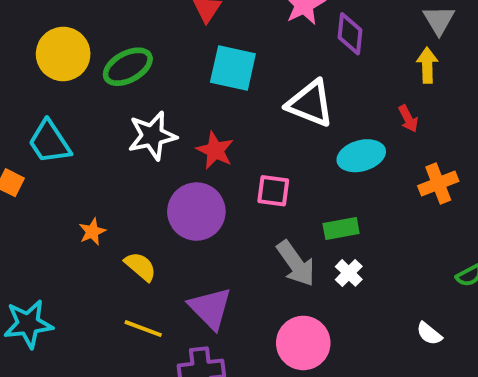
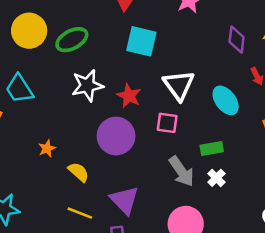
purple diamond: (350, 34) -> (237, 40), moved
white triangle: (310, 103) -> (179, 85), moved, turned 32
cyan ellipse: (361, 156) -> (226, 100), turned 68

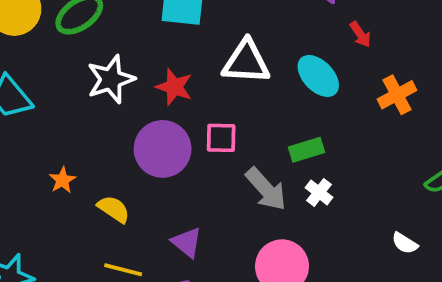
white triangle: (179, 85) -> (246, 62), turned -44
pink square: (167, 123) -> (221, 138), moved
purple triangle: (124, 200) -> (187, 242), size x0.7

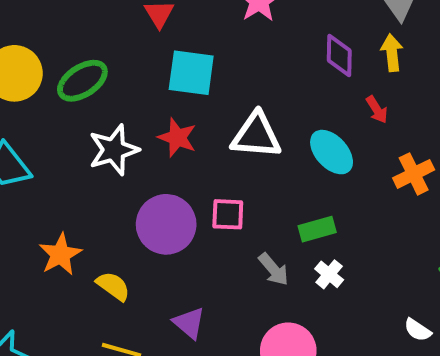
red star: (174, 87) -> (177, 138), moved
orange star: (62, 180) -> (60, 254), size x1.5
gray arrow: (266, 189) -> (274, 269), size x0.7

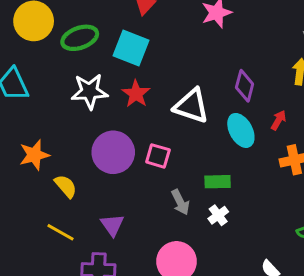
purple diamond: (339, 56) -> (245, 86), moved
cyan square: (191, 73) -> (131, 48), moved
red arrow: (377, 110) -> (278, 120), moved, turned -132

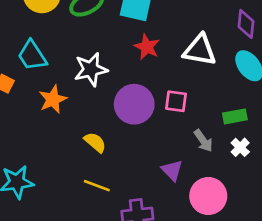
white star: (90, 91) -> (91, 69), moved
orange star: (34, 155) -> (53, 99), moved
purple triangle: (112, 225) -> (172, 170), moved

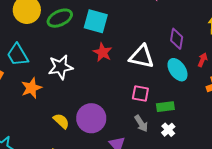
pink square: (176, 101) -> (140, 94), moved
purple circle: (134, 104) -> (91, 118), moved

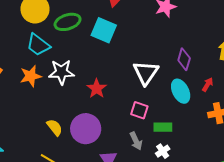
red star: (103, 52) -> (97, 89), moved
cyan trapezoid: (18, 55) -> (38, 45), moved, turned -30
white triangle: (142, 57) -> (146, 73), turned 44
orange star: (31, 88) -> (31, 76), moved

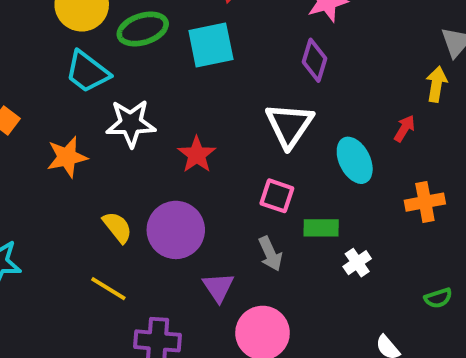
cyan square: (104, 30) -> (211, 45), turned -35
purple diamond: (184, 59) -> (315, 60), moved
orange star: (31, 76) -> (67, 157), moved
red arrow: (208, 85) -> (404, 128), moved
white cross: (163, 151) -> (357, 263), moved

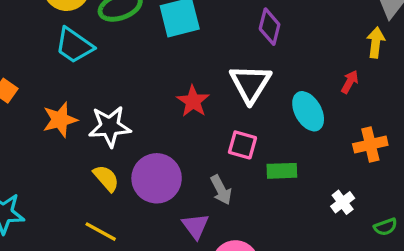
white star: (131, 123) -> (110, 126), moved
red star: (197, 155) -> (193, 101), moved
gray arrow: (270, 254) -> (221, 190), moved
white cross: (357, 263) -> (343, 202), moved

